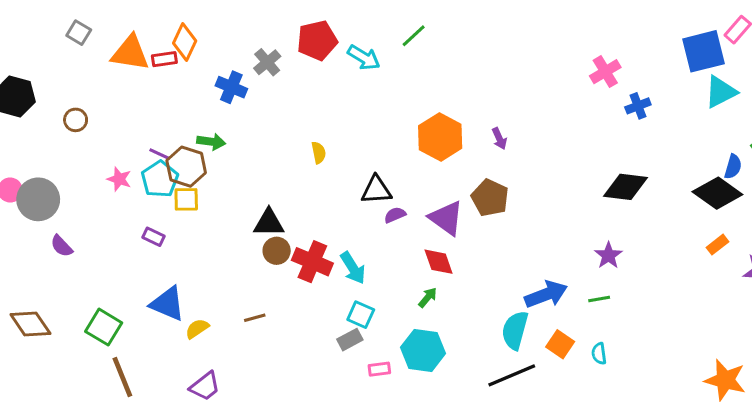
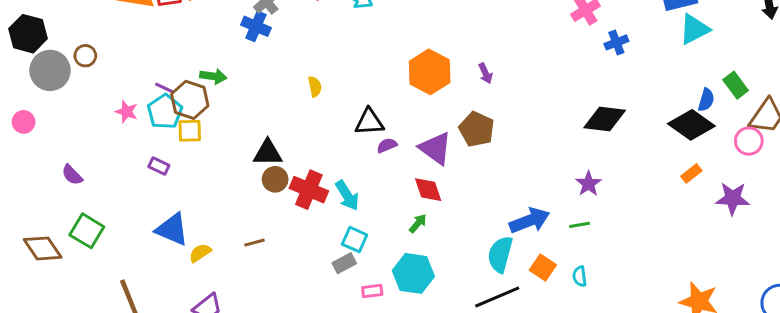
blue cross: (231, 87) -> (256, 26), moved
gray circle: (38, 199) -> (50, 70), moved
green square: (104, 327) -> (87, 231), moved

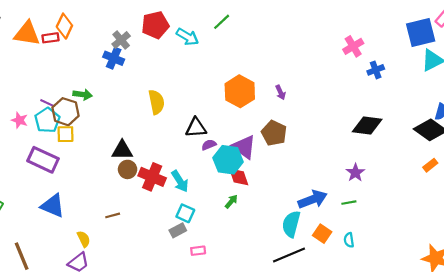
yellow semicircle: (315, 87) -> (156, 102), size x1.6
purple rectangle: (159, 166) -> (43, 160), size x2.0
yellow semicircle: (200, 253) -> (84, 239), moved, turned 98
cyan hexagon: (413, 273) -> (228, 160), moved

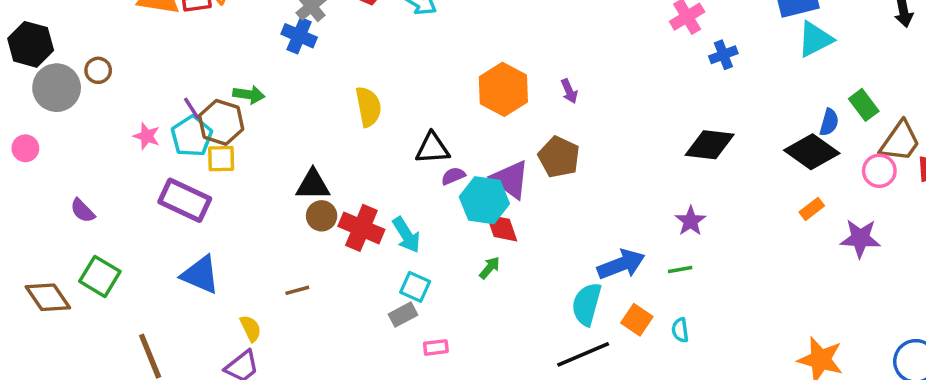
purple line: (47, 103) -> (192, 108), turned 32

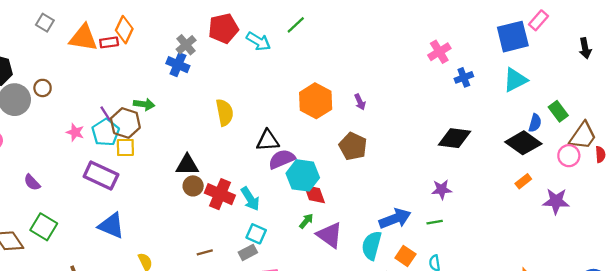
cyan triangle: (815, 39) -> (515, 80), moved
purple semicircle: (453, 176) -> (282, 159), size x1.6
purple triangle: (510, 179) -> (330, 235), moved
purple star: (691, 221) -> (442, 189), turned 30
brown line: (297, 290) -> (205, 252), moved

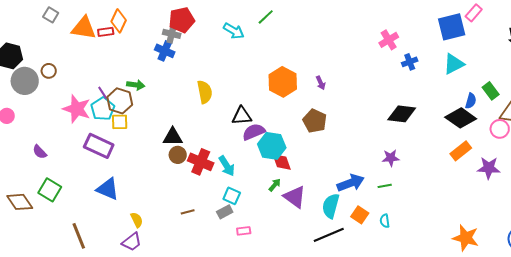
red pentagon: (223, 28) -> (182, 20), moved
gray cross: (186, 45) -> (172, 34), turned -36
pink star: (75, 132) -> (77, 109), size x1.8
orange rectangle: (523, 181) -> (461, 151), size x1.5

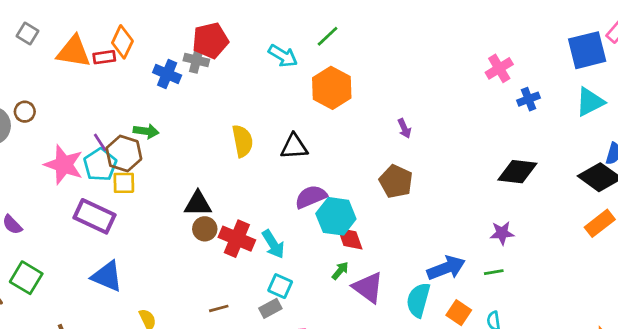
blue cross: (165, 51) -> (167, 74), moved
orange hexagon: (283, 82) -> (332, 88), moved
black triangle: (242, 116) -> (294, 147), moved

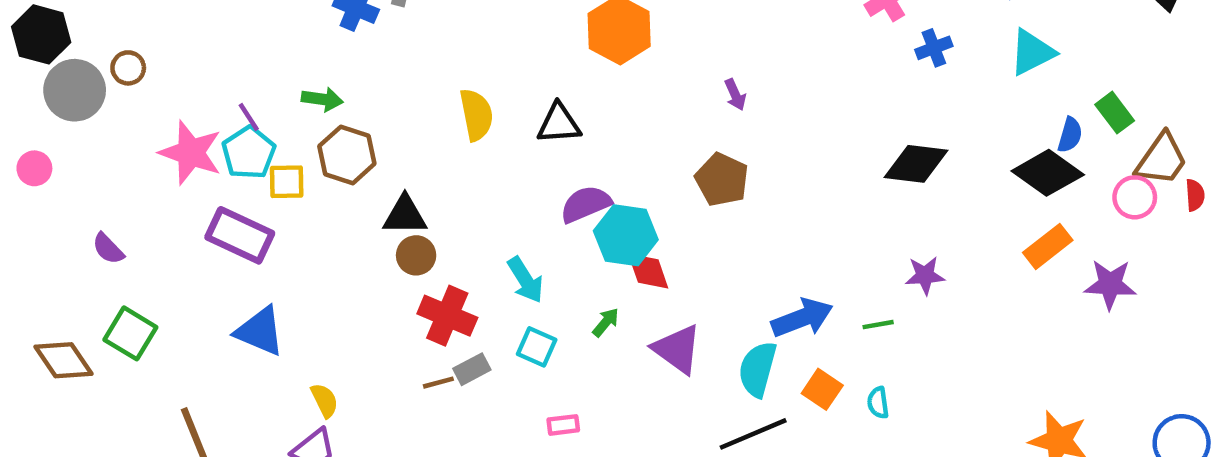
brown hexagon: (124, 154) -> (347, 155), moved
purple star: (502, 233) -> (925, 275), moved
red cross: (237, 239) -> (447, 316), moved
green arrow: (340, 271) -> (606, 322), moved
gray rectangle: (270, 308) -> (472, 369), moved

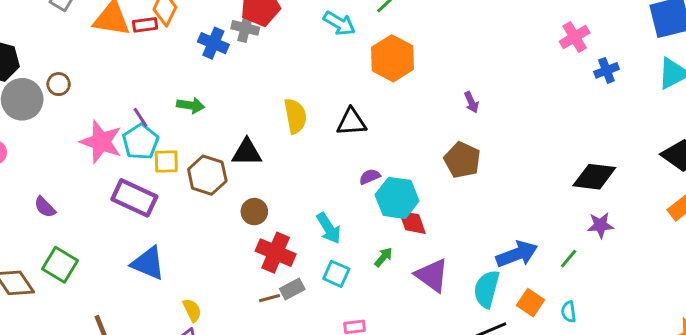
brown hexagon: (347, 155) -> (207, 175), moved
black diamond: (916, 164) -> (594, 177), moved
purple semicircle: (586, 204) -> (370, 177), size x0.6
black triangle: (405, 215) -> (247, 152), moved
green line: (878, 325) -> (569, 259), turned -40

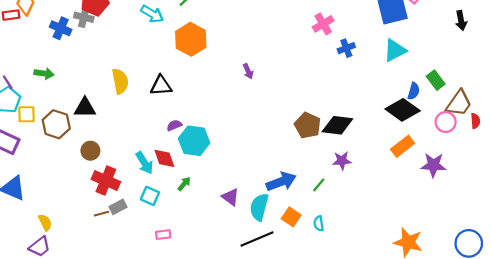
brown pentagon: (462, 160) -> (308, 125), moved
red diamond: (412, 222) -> (164, 158), moved
purple triangle: (432, 275) -> (230, 197), moved, size x0.7

